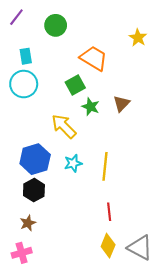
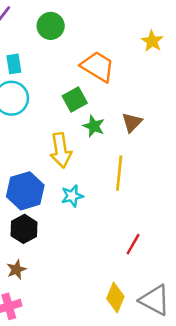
yellow arrow: (64, 126) -> (61, 150), turned -144
yellow line: (105, 166) -> (119, 173), moved
red line: (109, 212) -> (133, 244), moved, turned 36

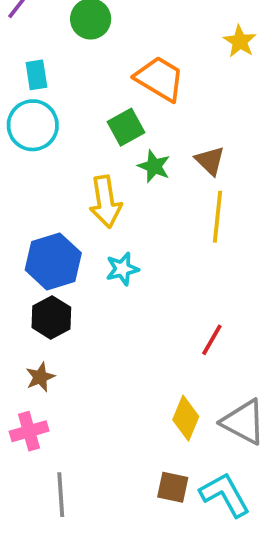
brown triangle: (132, 122) -> (210, 161), turned -30
yellow line: (119, 173) -> (217, 217), moved

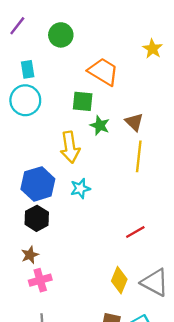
green square: (126, 127) -> (83, 101), turned 35
red line: (212, 340) -> (135, 232), turned 30
pink cross: (29, 431) -> (40, 280), moved

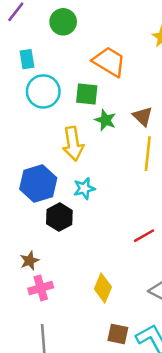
cyan circle: (25, 100) -> (43, 91), moved
black hexagon: (37, 218) -> (59, 217), moved
yellow diamond: (119, 280) -> (103, 288), moved

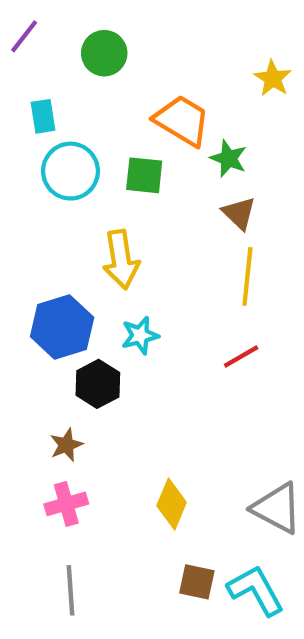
green star: (105, 120) -> (228, 158), moved
red line: (144, 236) -> (241, 356), moved
brown star: (30, 261) -> (66, 445), moved

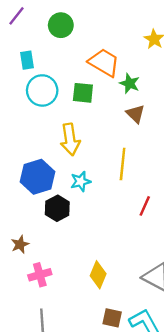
yellow line: (247, 276) -> (123, 164), moved
red line: (241, 356) -> (145, 206), moved, turned -36
brown star: (66, 445) -> (20, 244), moved

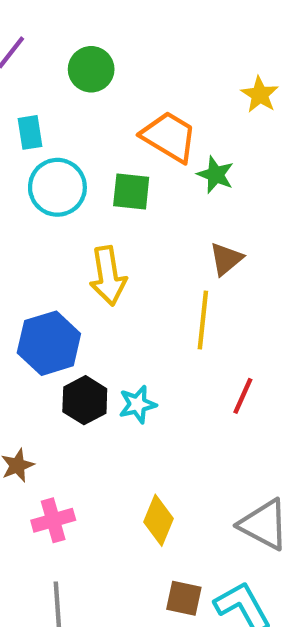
brown triangle: (135, 114) -> (226, 259), moved, turned 36
cyan star: (81, 181) -> (138, 404), moved

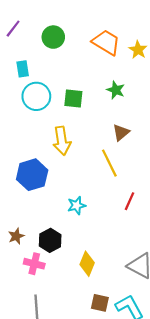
orange trapezoid: (169, 137) -> (106, 42), moved
yellow line: (203, 320) -> (109, 163), turned -32
black hexagon: (85, 400) -> (50, 240), moved
pink cross: (53, 520) -> (34, 264), turned 30

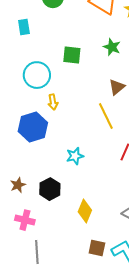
cyan circle: (36, 96) -> (37, 75), moved
yellow arrow: (62, 141) -> (53, 102), moved, size x0.6
pink cross: (34, 264) -> (25, 220), moved

